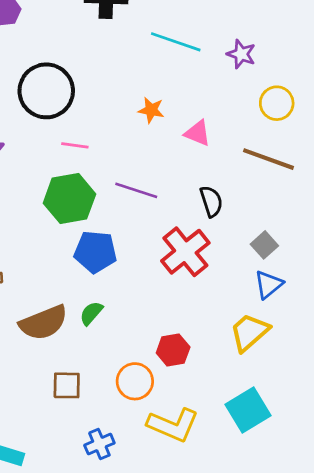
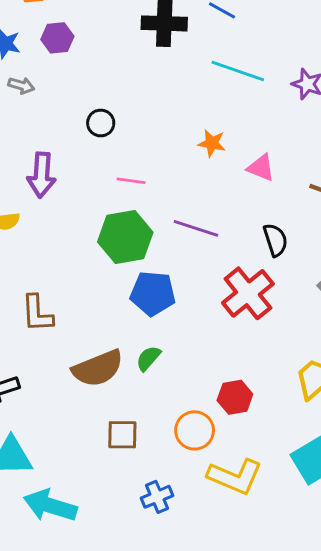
black circle: (46, 91) -> (101, 123), size x0.5

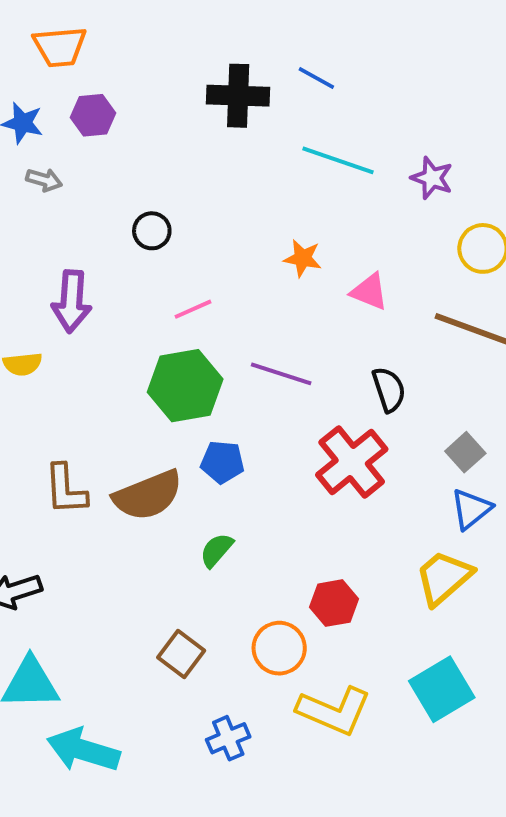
pink line: (131, 181) -> (193, 309), turned -32
blue pentagon: (153, 293) -> (222, 462), size x0.7
brown semicircle: (98, 368) -> (148, 495), moved
brown square: (122, 435) -> (181, 654), turned 36

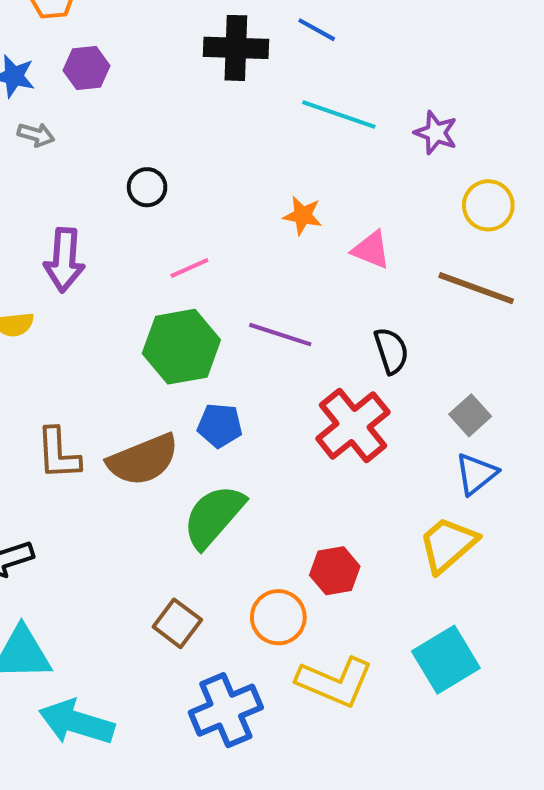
green semicircle: (216, 550) -> (214, 516), size x1.8
blue cross: (228, 738) -> (226, 710), size x1.6

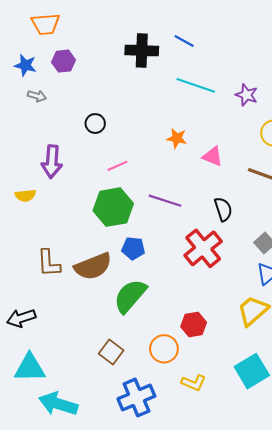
yellow L-shape: (335, 682) -> (194, 383), size x0.6

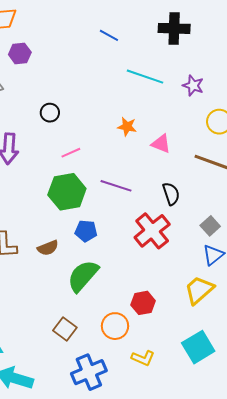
blue line: (184, 41) -> (109, 35), moved
black cross: (142, 51) -> (174, 28), moved
brown semicircle: (93, 266) -> (48, 248), size x0.6

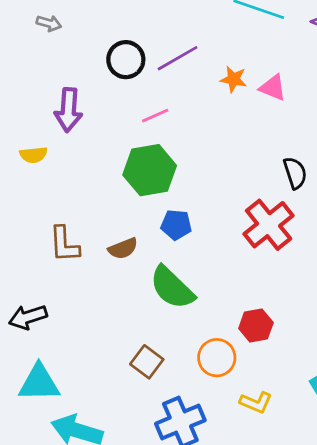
black circle: (50, 113) -> (126, 60), size x1.4
pink triangle: (161, 144) -> (273, 88), moved
purple line: (116, 186) -> (178, 58), moved, turned -48
green semicircle: (83, 276) -> (172, 288), turned -87

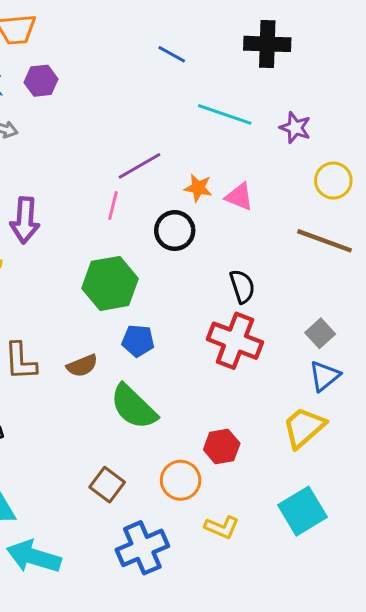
black circle: (126, 60) -> (175, 231), moved
pink line: (155, 116) -> (113, 206), moved, turned -52
black semicircle: (295, 173) -> (242, 286), moved
red cross: (269, 225) -> (235, 341), turned -30

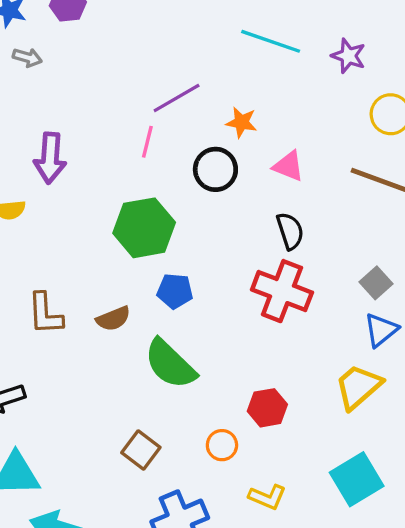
pink triangle: (239, 197) -> (288, 166), moved
orange circle: (181, 480) -> (222, 445), size x0.7

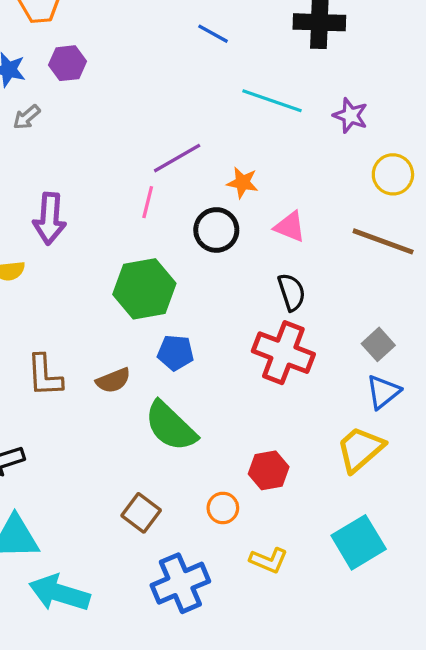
gray arrow: (27, 57) -> (27, 117), turned 124

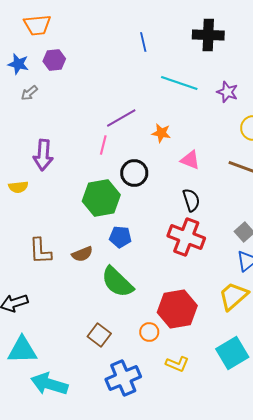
blue line: (213, 34) -> (143, 42), turned 48
black circle: (216, 230) -> (134, 173), moved
red hexagon: (269, 470) -> (177, 309), size x1.6

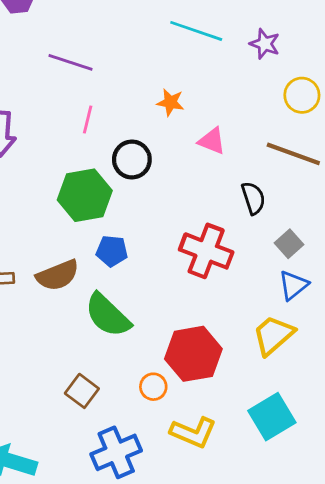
purple line: (121, 118) -> (70, 62), moved, turned 48
black semicircle: (191, 200) -> (253, 198), moved
brown semicircle: (82, 254) -> (58, 275), size x1.4
yellow L-shape: (177, 364) -> (193, 432), size x1.4

